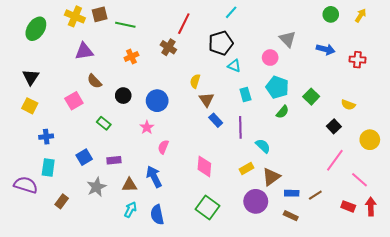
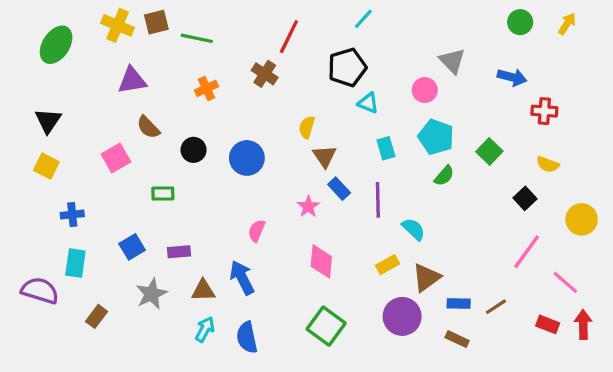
red cross: (357, 60) -> (544, 111), moved
green rectangle: (104, 123) -> (163, 194), turned -40
pink star: (147, 127) -> (308, 206), moved

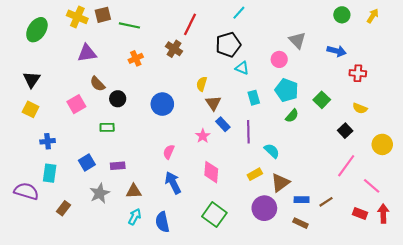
black circle: (194, 150) -> (118, 99), moved
blue arrow: (242, 278) -> (173, 183), moved

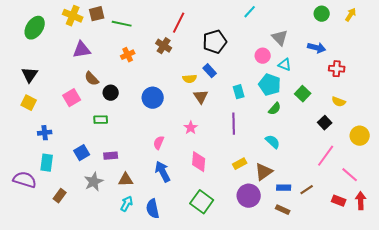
cyan line: (239, 13) -> (250, 12), moved
cyan triangle: (242, 68) -> (285, 65), moved
yellow semicircle: (202, 84) -> (190, 79), turned -112
blue rectangle: (223, 124) -> (210, 71), moved
cyan semicircle: (272, 151) -> (273, 142), moved

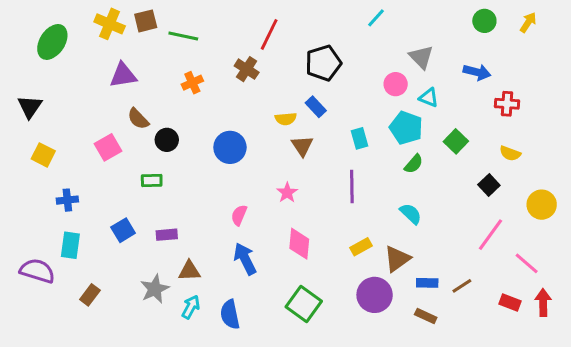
black triangle: (30, 75) -> (30, 107), moved
gray star: (94, 182) -> (155, 289), moved

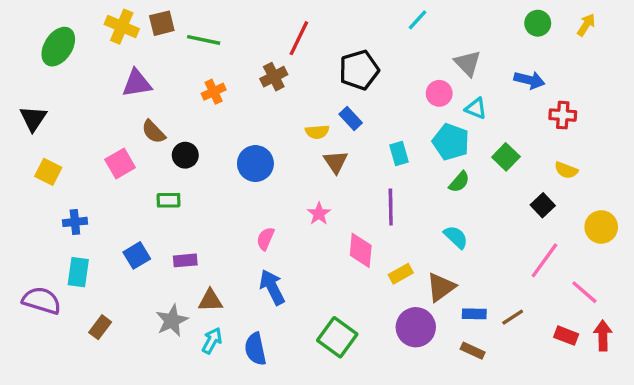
brown cross: (247, 69) -> (274, 77), turned 30
pink diamond: (299, 244) -> (361, 250), moved

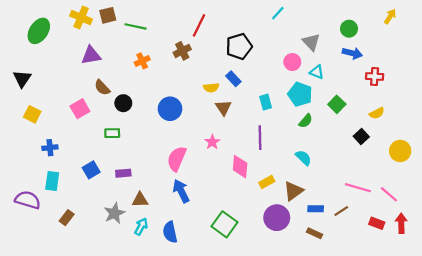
green circle: (538, 23) -> (349, 29), moved
yellow semicircle: (566, 170) -> (377, 113), turned -48
pink semicircle: (265, 239) -> (177, 159), size x1.6
pink line: (544, 260) -> (358, 188), moved, turned 70

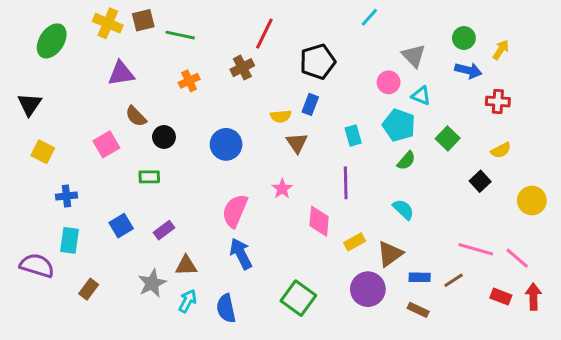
yellow arrow: (390, 16) -> (501, 50), moved
blue rectangle: (233, 79) -> (310, 104), turned 64
purple rectangle: (123, 173) -> (164, 230), turned -32

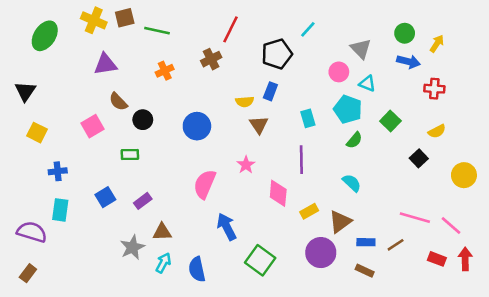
cyan line: (369, 17) -> (308, 29), moved
blue arrow: (241, 254) -> (227, 227), moved
brown rectangle: (89, 289) -> (28, 273), moved

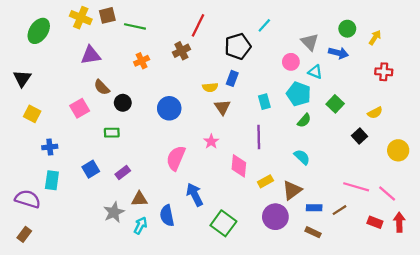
blue arrow: (408, 62) -> (338, 53), moved
red cross: (434, 89) -> (384, 72), moved
blue semicircle: (197, 269) -> (167, 216), moved

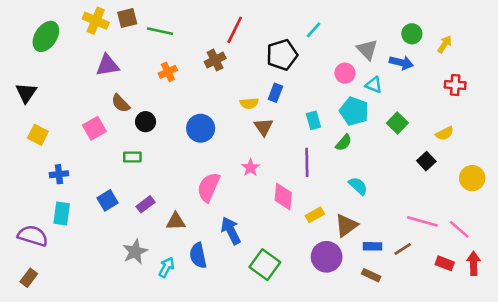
green semicircle: (304, 120) -> (344, 143), moved
brown triangle: (139, 199) -> (176, 221), moved

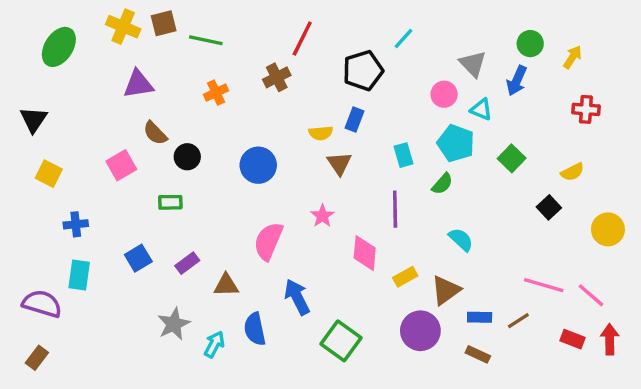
blue arrow: (401, 63) -> (517, 81), turned 100

